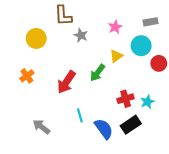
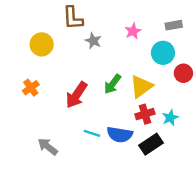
yellow triangle: (116, 56) -> (141, 86), moved, size x1.5
cyan line: (80, 115) -> (92, 133), turned -56
blue semicircle: (104, 129) -> (120, 135), moved, turned 135

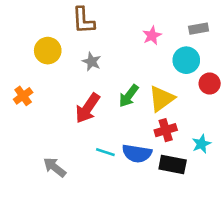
gray star: (93, 41) -> (92, 62), moved
orange cross: (31, 88) -> (23, 96), moved
cyan star: (170, 118) -> (201, 144), moved
black rectangle: (151, 144) -> (173, 164), turned 45

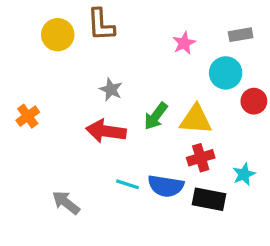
yellow circle: (48, 51) -> (58, 35), moved
gray star: (92, 62) -> (111, 90), moved
yellow triangle: (162, 99) -> (196, 119), turned 40
red arrow: (87, 108) -> (106, 131), turned 64

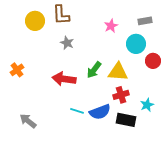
gray star: (111, 90) -> (67, 43), moved
blue semicircle: (166, 186) -> (100, 112), turned -30
gray arrow: (66, 203) -> (28, 121), moved

